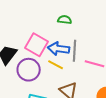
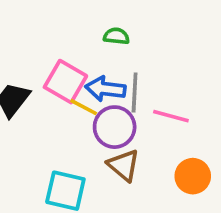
yellow line: (56, 65) -> (84, 107), moved
purple circle: (29, 70) -> (115, 127), moved

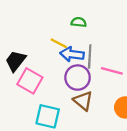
pink square: (65, 82) -> (30, 81), moved
yellow line: (84, 107) -> (59, 43), moved

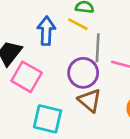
yellow line: (59, 43) -> (78, 24), moved
blue arrow: (72, 54) -> (46, 31), moved, turned 85

